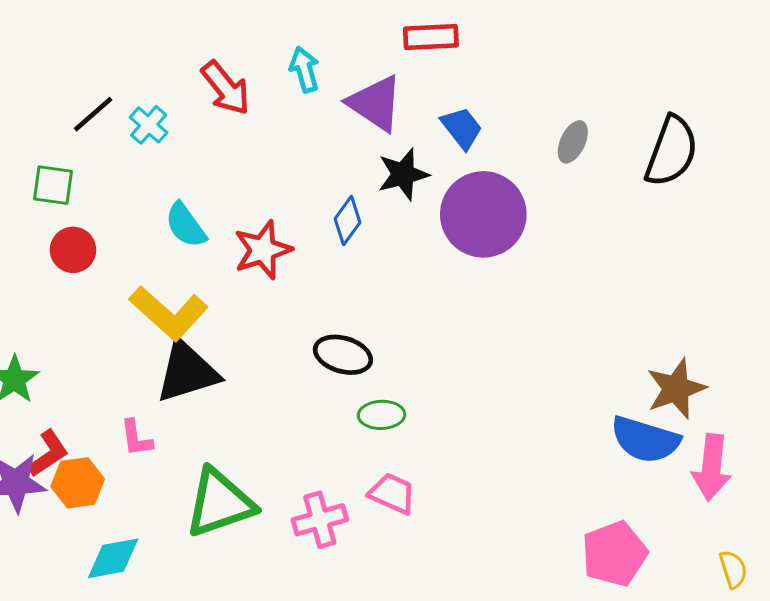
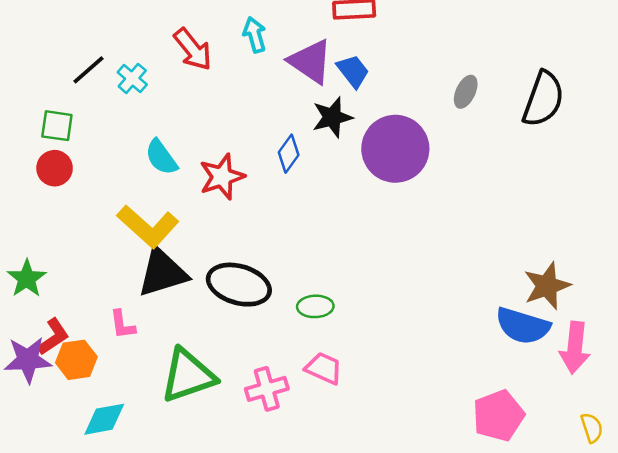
blue trapezoid: (462, 128) -> (353, 71), moved
red circle: (73, 250) -> (55, 168), moved
black ellipse: (343, 355) -> (239, 285), moved, size x1.4

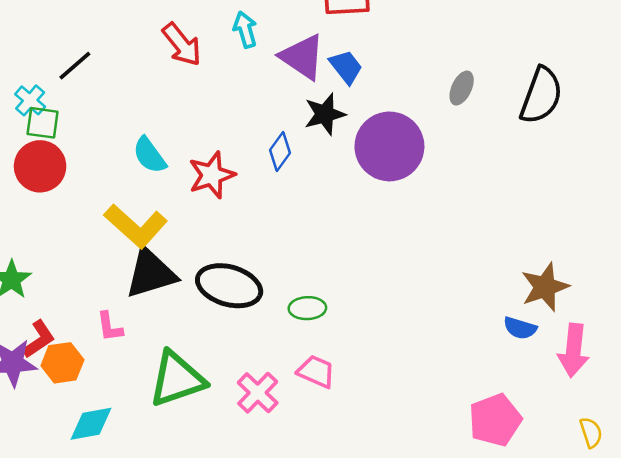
cyan cross: (132, 78) -> (30, 100), moved
red circle: (55, 168) -> (40, 166), size x1.4
blue semicircle: (523, 326) -> (520, 328), size x0.6
pink cross: (267, 389) -> (258, 393), turned -30

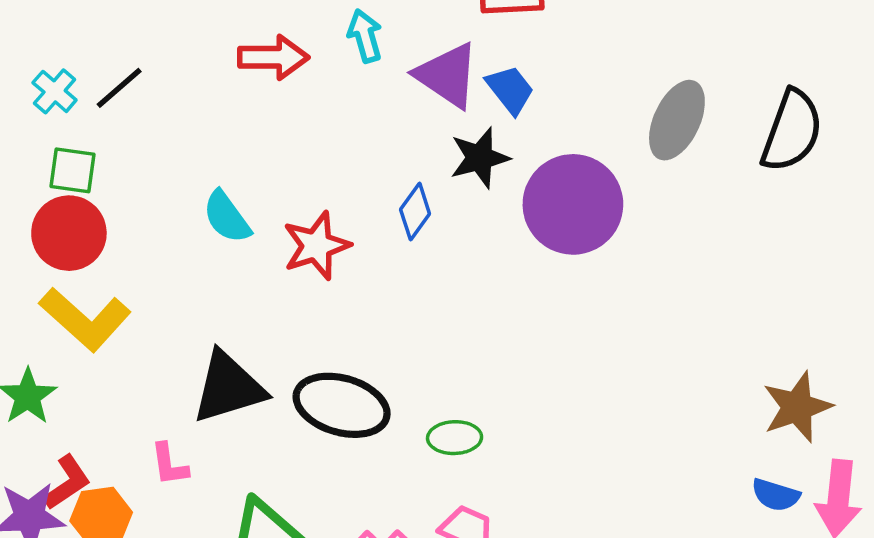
red arrow: (182, 44) -> (273, 57), turned -51
gray ellipse: (462, 88) -> (677, 120), size x1.6
cyan cross: (30, 100) -> (55, 91), moved
yellow L-shape: (136, 226) -> (85, 319), moved
blue semicircle: (520, 328) -> (776, 495), moved

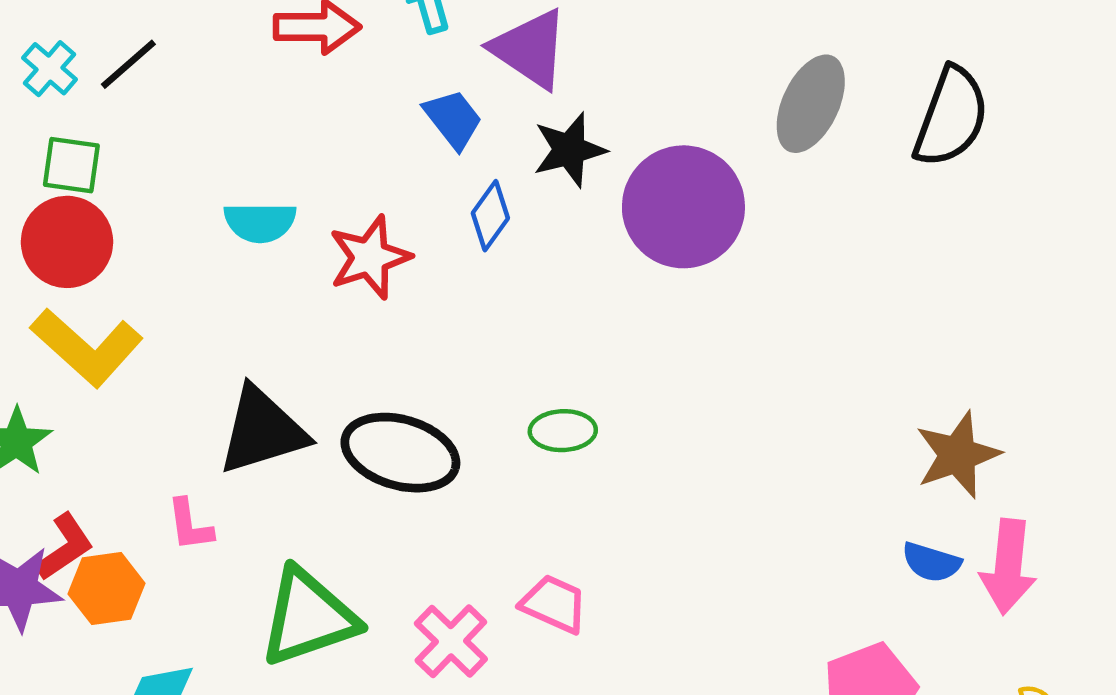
blue trapezoid: (510, 90) -> (453, 119), moved
cyan semicircle: (227, 217) -> (260, 222), turned -54
green ellipse: (455, 438) -> (563, 431), moved

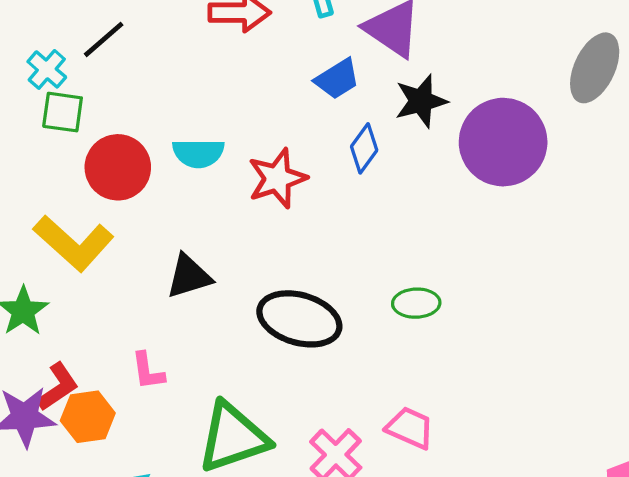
cyan cross: (49, 69) -> (47, 69), moved
blue trapezoid: (453, 119) -> (337, 79), turned 96
red circle: (67, 242) -> (118, 167), moved
black triangle: (262, 431) -> (189, 276), moved, size x0.7

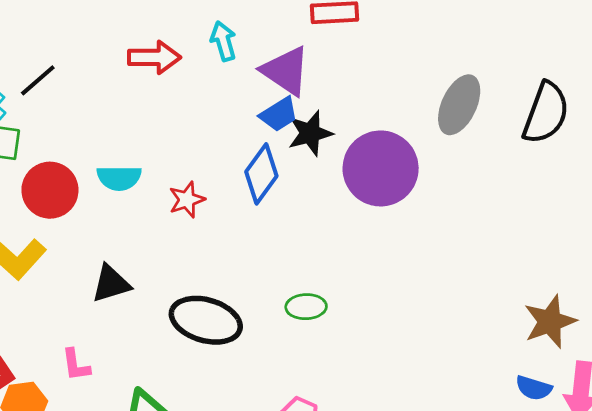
blue trapezoid: (337, 79) -> (279, 114), moved
blue diamond: (364, 148) -> (261, 174), size x1.4
red star: (277, 178) -> (187, 200), size x0.7

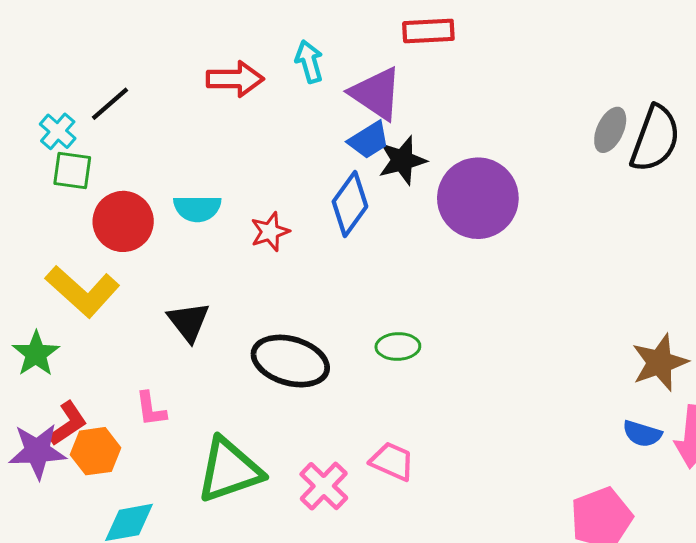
gray ellipse: (459, 105) -> (610, 130), moved, size x0.7
black triangle: (111, 284) -> (189, 322), turned -51

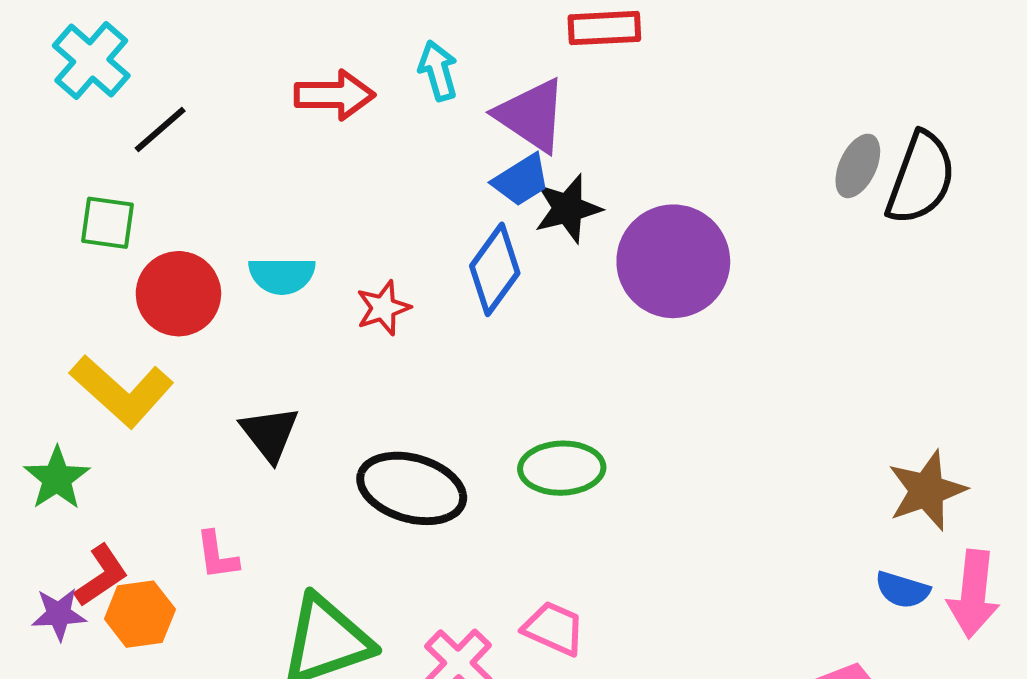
cyan cross: (58, 131) -> (91, 61), moved, size x1.5
green ellipse: (398, 346) -> (562, 468), size x1.4
purple star: (37, 451) -> (59, 614), size x0.7

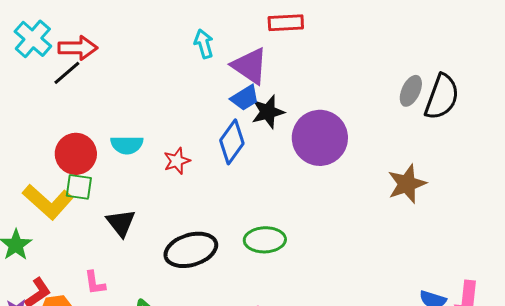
red arrow: (335, 95) -> (78, 48), moved
green square: (107, 223) -> (79, 187), moved
black ellipse: (412, 488) -> (191, 250), turned -33
brown star: (927, 490) -> (407, 184), moved

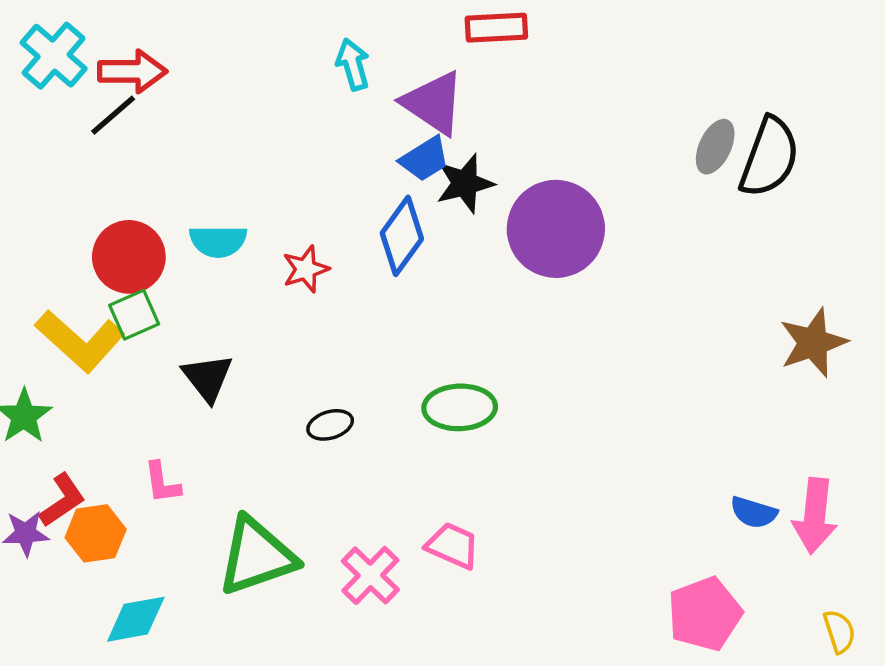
brown star: (407, 184) -> (813, 343), moved
green square: (79, 187) -> (134, 315), turned -32
black ellipse: (191, 250) -> (330, 425), size x0.5

